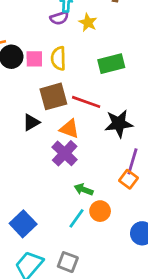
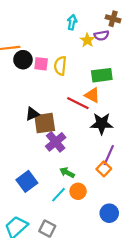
purple semicircle: (59, 18) -> (101, 35), moved
brown square: (53, 96) -> (45, 123), moved
orange triangle: (69, 129) -> (92, 95), moved
blue square: (23, 224) -> (27, 181), moved

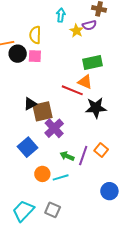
yellow semicircle: (60, 66) -> (35, 35), moved
purple line: (109, 155) -> (83, 156), moved
blue square: (27, 181) -> (27, 147), moved
orange circle: (78, 191) -> (42, 174), moved
cyan line: (59, 195) -> (61, 177), turned 35

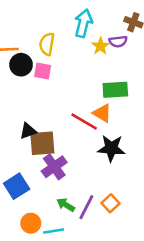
cyan arrow: (61, 15) -> (83, 23), size x1.5

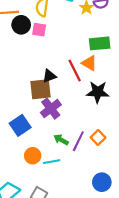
red line: (84, 122) -> (75, 71), turned 35
black triangle: (28, 131) -> (49, 76), moved

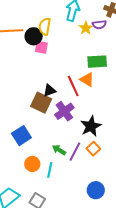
black circle: (21, 25) -> (34, 36), moved
brown square: (41, 89) -> (41, 103), turned 30
black star: (98, 92) -> (91, 126), moved, turned -30
purple cross: (51, 109) -> (64, 111), moved
cyan line: (52, 162) -> (50, 170), turned -70

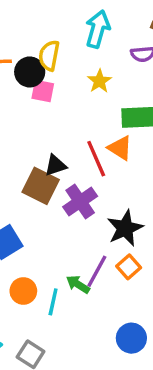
yellow star: (86, 28) -> (99, 81), moved
green arrow: (59, 150) -> (78, 284), moved

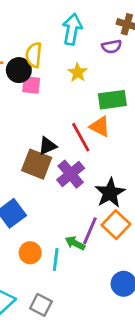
orange square: (129, 267) -> (116, 225), size x1.4

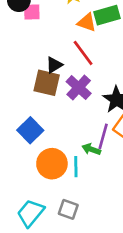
orange triangle: (100, 126) -> (87, 22), moved
orange circle: (30, 253) -> (52, 164), size x1.5

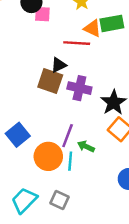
red line: (83, 53) -> (77, 43), moved, turned -55
purple cross: (79, 88) -> (79, 88), turned -35
blue square: (30, 130) -> (18, 135), moved
purple line: (103, 136) -> (68, 136), moved

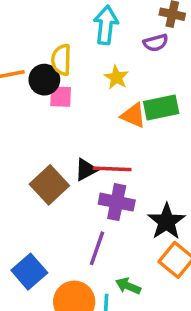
red line: (77, 43) -> (112, 169), moved
brown square: (50, 81) -> (49, 185), moved, turned 30
purple line: (68, 136) -> (97, 248), moved

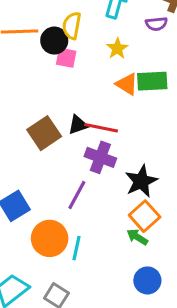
green arrow: (128, 286) -> (137, 237), moved

